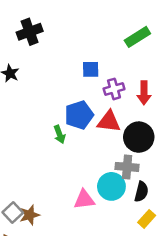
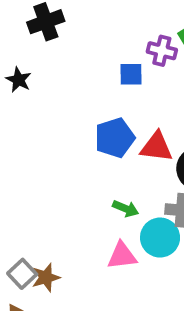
purple cross: (114, 89) -> (162, 51), moved, turned 30
green arrow: (59, 134) -> (126, 209), moved, turned -48

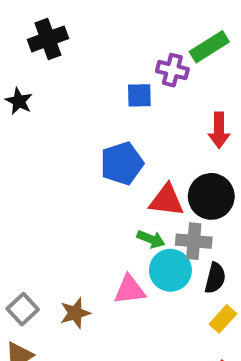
red triangle: (156, 147) -> (167, 200), moved
green arrow: (126, 209) -> (151, 239), moved
brown star: (46, 277) -> (75, 313), moved

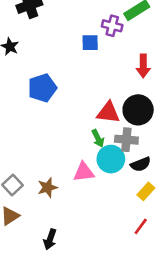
blue pentagon: (122, 163) -> (42, 88), moved
green arrow: (151, 239) -> (98, 138), turned 42
black semicircle: (215, 278) -> (141, 164), turned 54

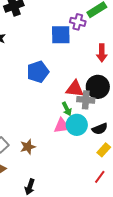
blue square: (90, 43) -> (61, 35), size x1.5
blue pentagon: (42, 88) -> (38, 72), moved
gray cross: (126, 140) -> (86, 100), moved
pink triangle: (84, 172) -> (62, 126), moved

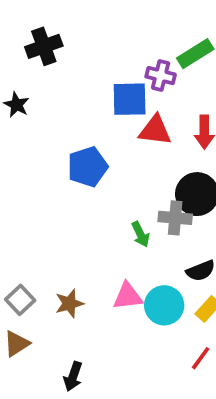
red triangle: (75, 89) -> (155, 130), moved
cyan circle: (77, 125) -> (164, 305), moved
pink triangle: (62, 126) -> (128, 296), moved

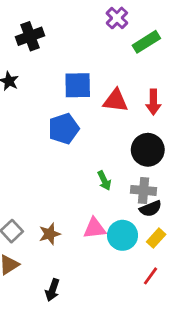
purple cross: (161, 76) -> (117, 18), moved, turned 30
blue square: (130, 99) -> (78, 85), moved
gray cross: (175, 218) -> (144, 190), moved

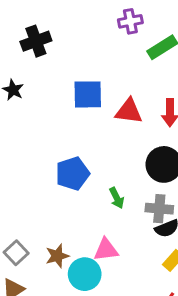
purple cross: (117, 18) -> (130, 21), turned 35
blue pentagon: (64, 129) -> (72, 174), moved
cyan circle: (123, 235) -> (85, 274), moved

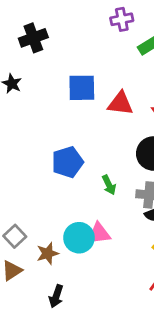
brown star: (57, 256) -> (48, 253), moved
cyan circle: (85, 274) -> (79, 238), moved

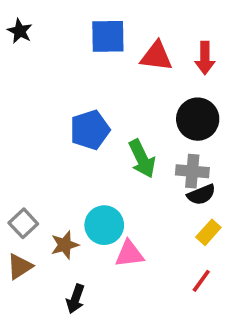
green arrow: (109, 185) -> (142, 159), size x1.5
pink triangle: (99, 233) -> (129, 254), moved

